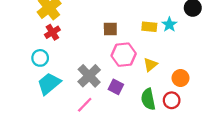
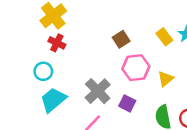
yellow rectangle: (149, 27) -> (164, 37), turned 48
brown square: (110, 29) -> (121, 39), turned -32
red cross: (52, 32) -> (57, 43), turned -32

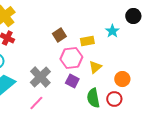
yellow rectangle: (164, 37) -> (87, 41), moved, turned -64
purple square: (127, 103) -> (72, 81), moved

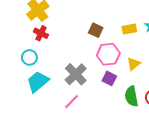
brown square: (59, 35) -> (96, 30), turned -32
yellow rectangle: (87, 41) -> (129, 29), moved

